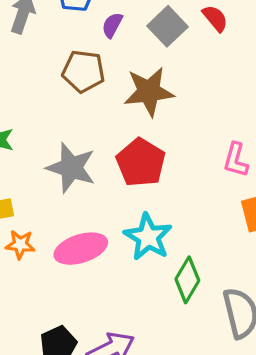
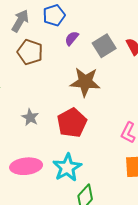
brown pentagon: (83, 71) -> (30, 52), moved
gray star: (71, 168) -> (30, 117), size x0.6

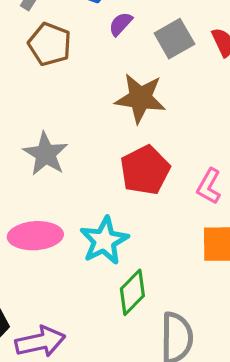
gray star: (30, 117) -> (46, 154), size x1.5
red pentagon: (72, 123) -> (145, 170), moved

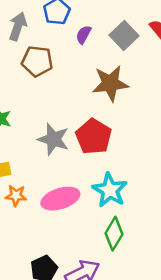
red pentagon: (145, 170) -> (93, 137), moved
green diamond: (132, 292) -> (114, 234), moved

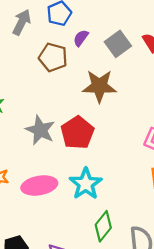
brown pentagon: (37, 61) -> (53, 57), moved
green diamond: (114, 234) -> (103, 226), moved

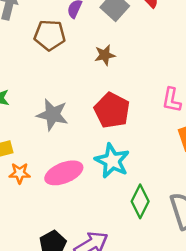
brown star: (99, 86) -> (105, 55), size x0.6
red pentagon: (77, 133) -> (112, 110), moved

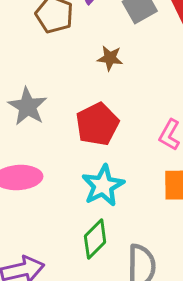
cyan star: (112, 161) -> (103, 186), moved

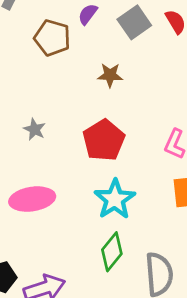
gray star: (27, 106) -> (35, 129), size x0.6

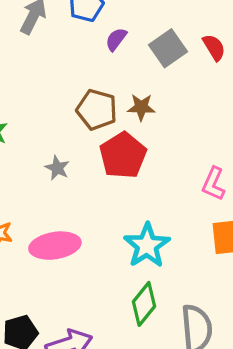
brown pentagon: (52, 38) -> (97, 110), moved
red pentagon: (104, 140) -> (123, 155), moved

